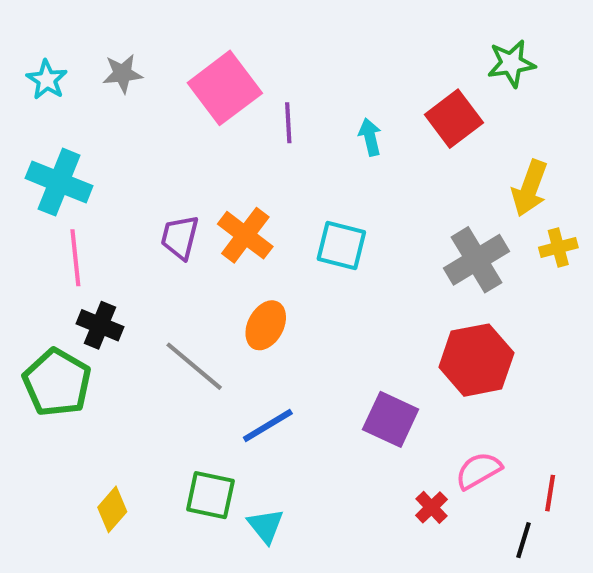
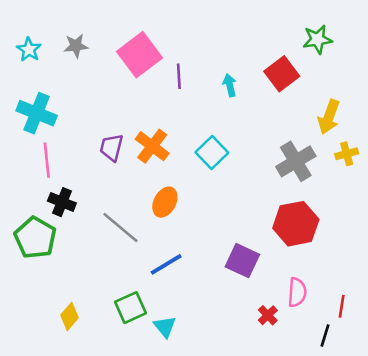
cyan square: (341, 245) -> (212, 153), turned 32
pink semicircle: (479, 471) -> (297, 292), turned 124
green square: (210, 495) -> (131, 308), turned -36

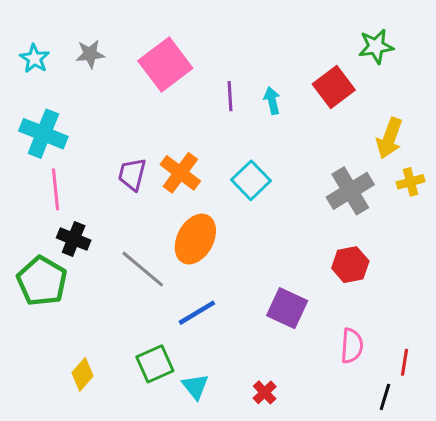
purple line: (179, 76) -> (230, 96), moved
orange ellipse: (165, 202) -> (195, 239), size x1.4
red hexagon: (296, 224) -> (350, 265), size x0.7
red cross: (268, 315) -> (265, 392), moved

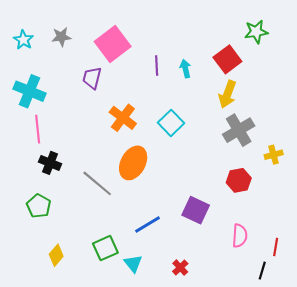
yellow arrow: (389, 138) -> (227, 94), moved
purple trapezoid: (132, 174) -> (92, 78), moved
yellow cross: (410, 182) -> (274, 155), moved
green pentagon: (42, 281) -> (39, 206), moved, size x0.7
blue line: (197, 313) -> (147, 224), moved

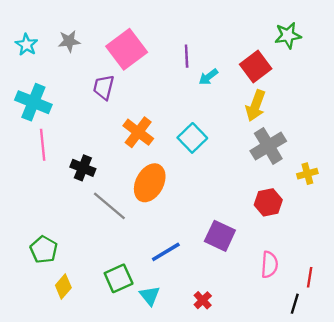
purple line: (157, 66) -> (187, 56), moved
cyan arrow: (185, 69) -> (208, 77), turned -114
black cross: (50, 163) -> (83, 168), moved
green pentagon: (39, 206) -> (44, 250), moved

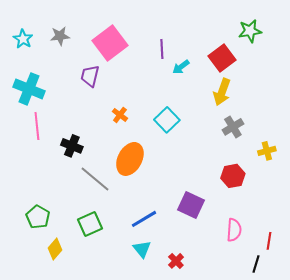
orange cross: (138, 132) -> (120, 115), size x0.6
gray cross: (268, 146) -> (233, 127), size x0.7
green square: (119, 278) -> (90, 224), moved
cyan triangle: (150, 296) -> (142, 249), moved

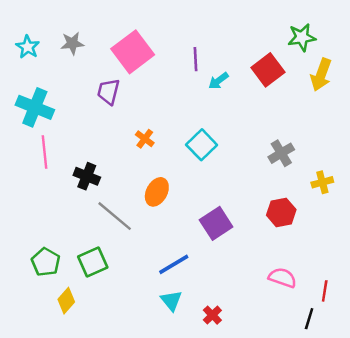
yellow arrow: (222, 92) -> (321, 75), moved
orange ellipse: (130, 159) -> (157, 192), size x0.7
purple square: (191, 205) -> (216, 223), moved, turned 32
green square: (90, 224) -> (93, 262), moved
pink semicircle: (234, 230) -> (282, 278), turned -75

